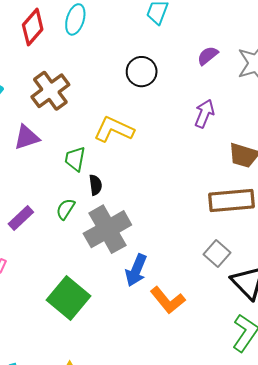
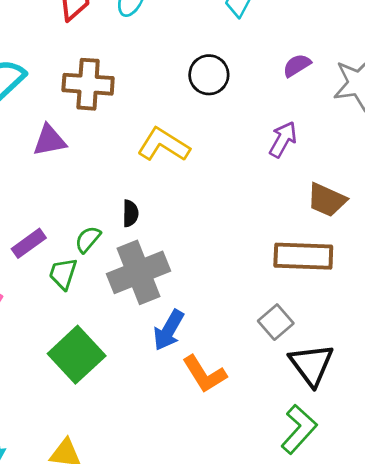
brown cross: (50, 91) -> (88, 84), turned 33
green trapezoid: (75, 159) -> (63, 274), moved

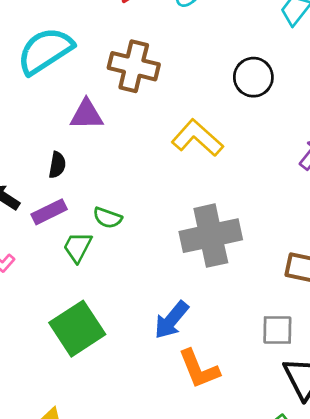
black semicircle: (130, 213) -> (57, 165), moved
green semicircle: (88, 239) -> (107, 218), turned -120
gray cross: (139, 272) -> (211, 236), moved
gray square: (276, 322) -> (277, 330), turned 32

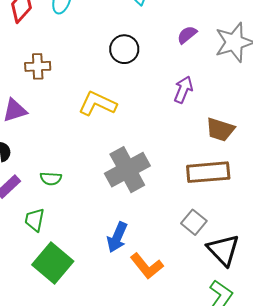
brown cross: (134, 66) -> (38, 66), size x0.7
green trapezoid: (78, 247) -> (35, 220), moved
gray square: (277, 330) -> (194, 222), turned -35

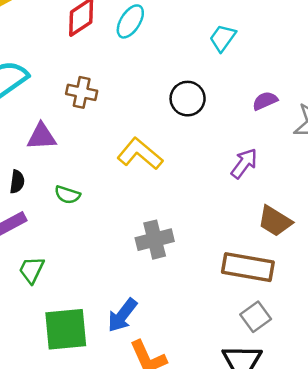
gray cross: (127, 170) -> (155, 240), size x0.7
green semicircle: (51, 179) -> (67, 195), moved
gray square: (194, 222) -> (256, 317), moved
green square: (53, 263) -> (66, 329), moved, turned 30

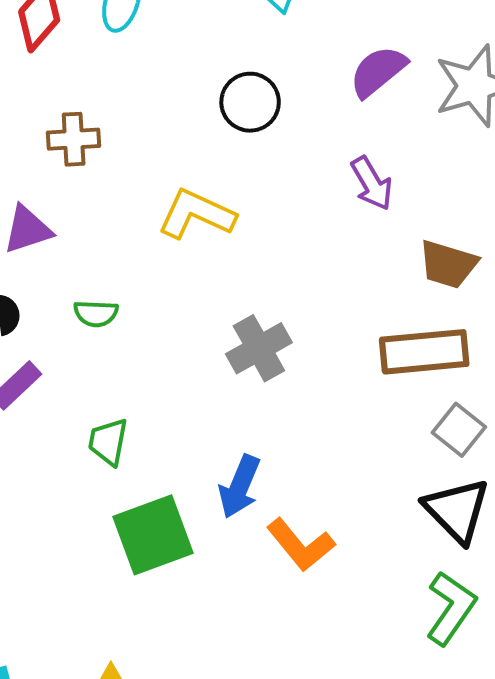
purple semicircle: (265, 101) -> (378, 71), size x1.4
purple arrow: (244, 163) -> (372, 183), turned 128
green trapezoid: (32, 270) -> (108, 442), moved

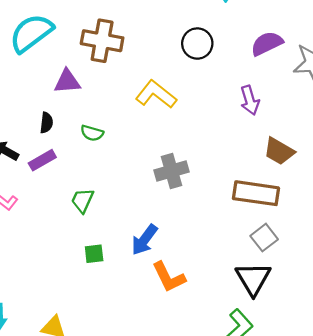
brown cross: (74, 139) -> (102, 41), size x1.5
green square: (153, 535) -> (94, 254), size x0.5

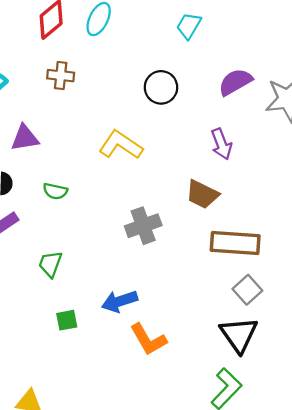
brown cross: (102, 41) -> (61, 76), moved, size x0.6
brown trapezoid: (279, 151) -> (202, 194), moved
blue arrow: (144, 240) -> (120, 301), turned 40

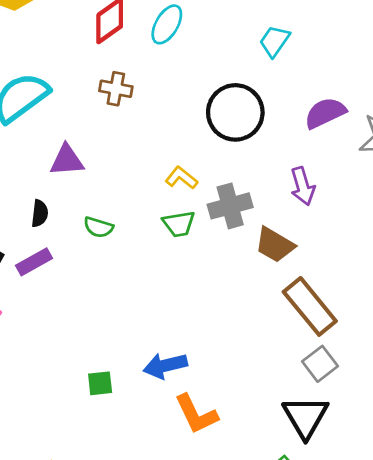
black circle: (161, 87) -> (235, 112), size x1.4
yellow L-shape: (121, 145) -> (181, 178), size x0.6
gray cross: (143, 226) -> (230, 206), moved
brown rectangle: (235, 243) -> (310, 306), turned 42
green trapezoid: (50, 264) -> (179, 224), moved, turned -124

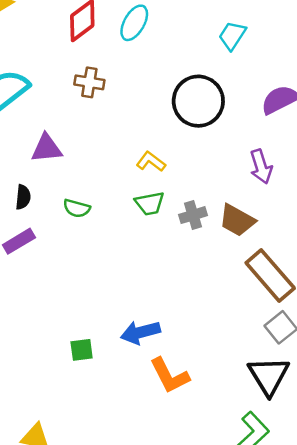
gray cross: (230, 206) -> (193, 215), moved, size x0.7

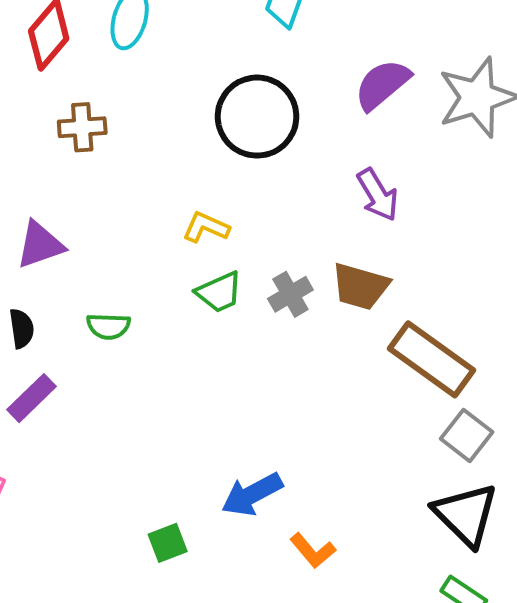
orange L-shape: (170, 376) -> (313, 551), size x0.7

